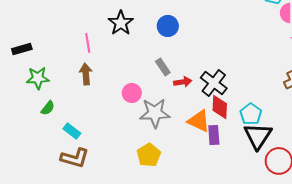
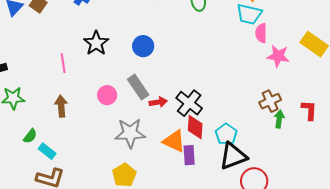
gray rectangle: (163, 67) -> (138, 87), size x1.4
brown arrow: (86, 74) -> (61, 106), moved
pink circle: (132, 93) -> (107, 95), moved
green semicircle: (48, 108) -> (30, 136), moved
black triangle: (258, 136) -> (233, 156), turned 36

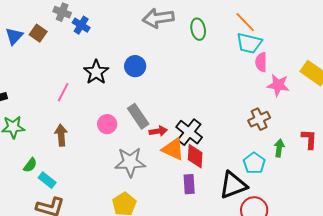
blue circle: (143, 46) -> (135, 66), moved
pink line: (63, 63) -> (63, 92), turned 36
brown cross: (270, 101) -> (259, 119), moved
cyan pentagon: (226, 134) -> (254, 163), moved
orange triangle: (174, 141) -> (173, 149), moved

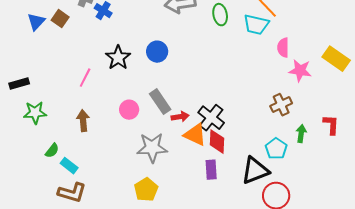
cyan trapezoid: (249, 43) -> (256, 25), moved

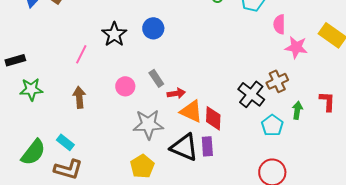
gray rectangle: (160, 102) -> (156, 78), size x0.7
black cross: (211, 118) -> (251, 94), moved
green semicircle: (52, 151) -> (33, 152), moved, size x1.8
black triangle: (255, 171) -> (184, 147), moved, turned 44

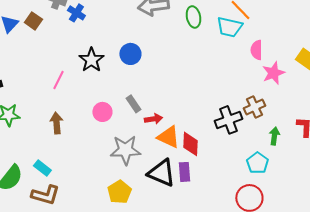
pink star: (296, 47) -> (273, 73), turned -30
black cross: (251, 94) -> (228, 120), turned 32
cyan pentagon: (272, 125) -> (257, 163), moved

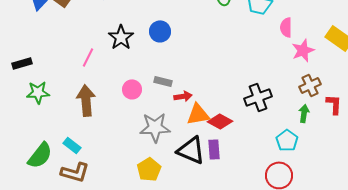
gray rectangle: (133, 104) -> (163, 81), turned -42
brown cross: (254, 107) -> (310, 85), moved
brown arrow: (56, 123) -> (86, 100), size x1.4
orange triangle: (168, 137) -> (198, 114), turned -35
red diamond: (190, 144) -> (220, 121), turned -65

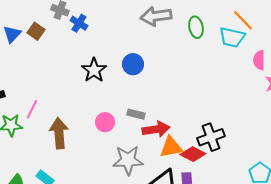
pink line: (88, 57) -> (32, 109), moved
red arrow: (183, 96) -> (156, 129), size x1.5
black cross: (258, 97) -> (211, 137), moved

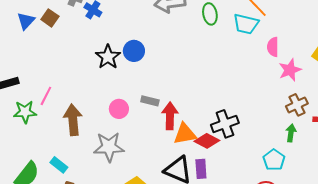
blue circle: (133, 64) -> (134, 51), moved
red arrow: (156, 129) -> (170, 116), turned -80
gray star: (128, 160) -> (109, 147), moved

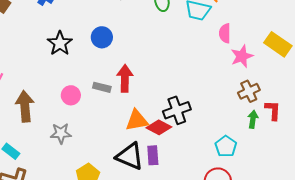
blue circle: (134, 51) -> (102, 37), moved
red arrow: (170, 116) -> (125, 78), moved
green arrow: (291, 133) -> (253, 119), moved
gray star: (109, 147) -> (61, 133), size x0.7

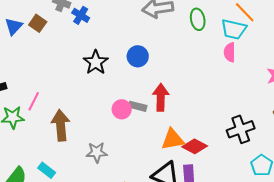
pink semicircle: (225, 33) -> (230, 52), moved
pink circle: (71, 95) -> (122, 109), moved
black cross: (177, 110) -> (241, 129), moved

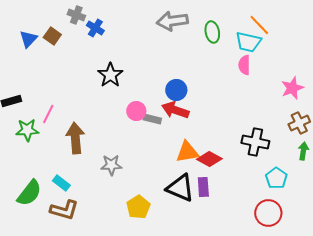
blue circle: (138, 56) -> (176, 90), moved
red arrow: (161, 97) -> (175, 110), turned -72
pink circle: (122, 109) -> (136, 111), moved
black cross: (241, 129) -> (255, 142), turned 32

